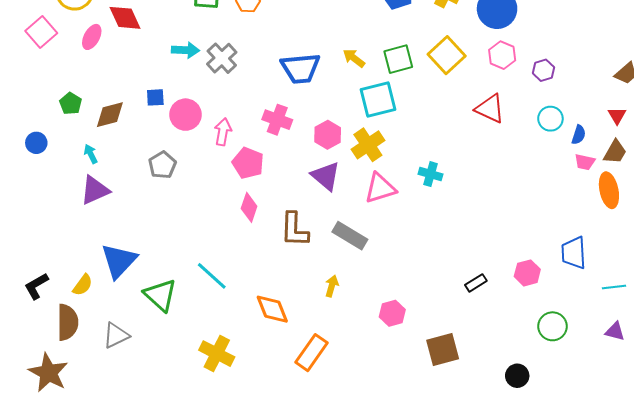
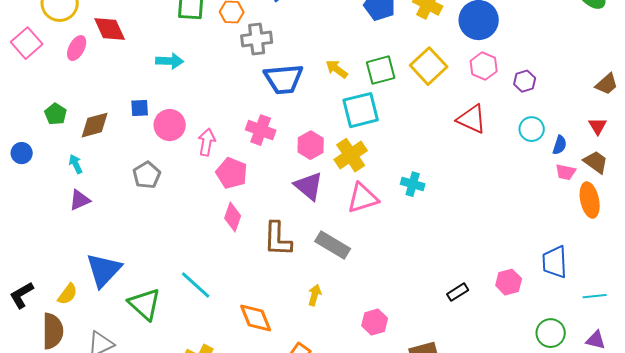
gray cross: (222, 58) -> (257, 39), moved, turned 36
brown trapezoid: (615, 152) -> (596, 162), turned -84
purple triangle: (95, 190) -> (80, 200), size x0.7
green circle: (552, 326) -> (551, 333), moved

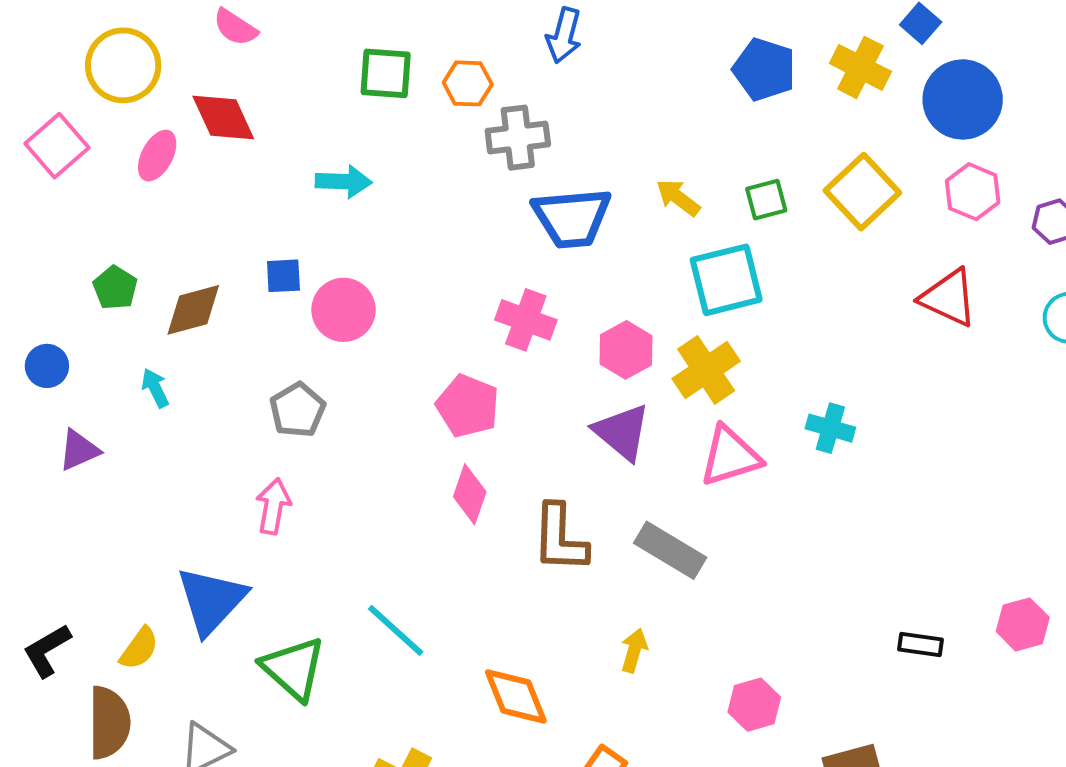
green square: (381, 70) -> (766, 200), size x0.7
pink arrow: (207, 142) -> (273, 506), moved
purple triangle: (80, 200) -> (79, 450), moved
black rectangle: (458, 292) -> (921, 644), turned 40

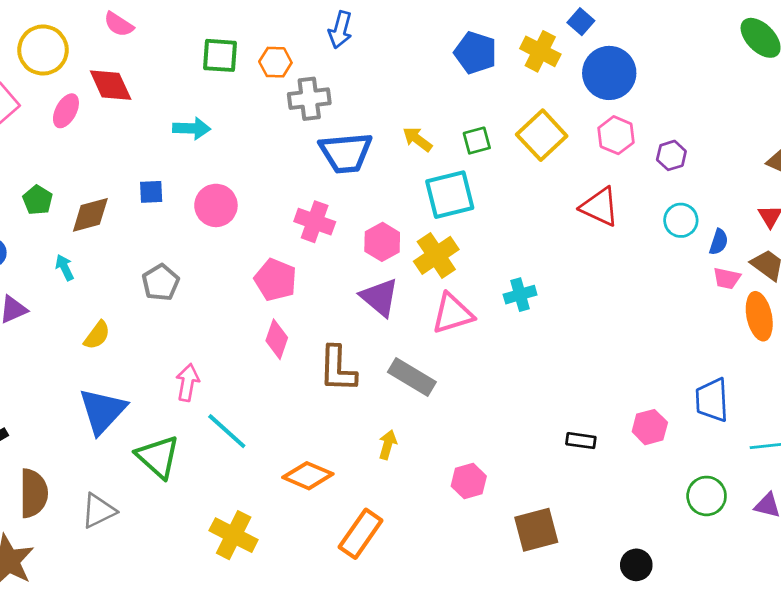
pink circle: (343, 310) -> (216, 205), moved
cyan cross: (830, 428) -> (520, 295), turned -32
pink arrow: (273, 506) -> (188, 382), moved
yellow semicircle: (139, 648) -> (97, 335), moved
orange diamond: (516, 697) -> (308, 476), turned -45

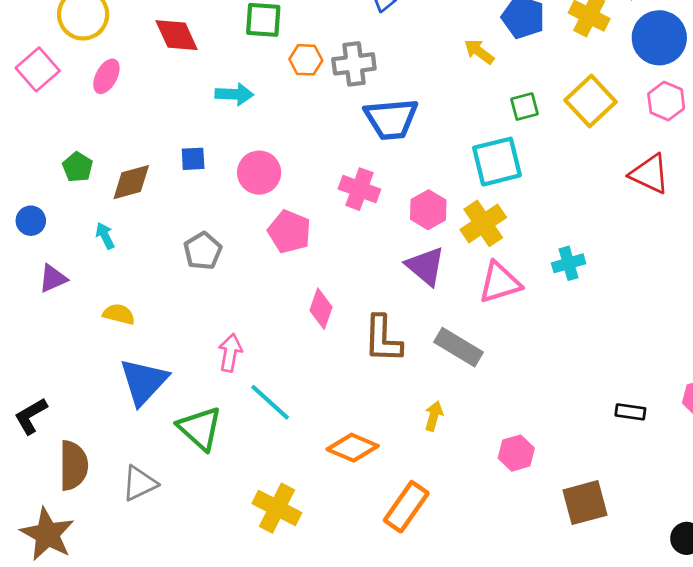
orange hexagon: (275, 62) -> (306, 60), moved
red diamond: (111, 85) -> (177, 35), moved
yellow arrow: (417, 139) -> (479, 52), moved
pink pentagon: (275, 280) -> (289, 232), moved
yellow semicircle: (97, 335) -> (119, 314), moved, turned -112

